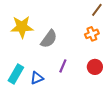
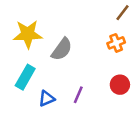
purple line: (63, 66) -> (78, 95), moved
cyan rectangle: (16, 74) -> (25, 77), moved

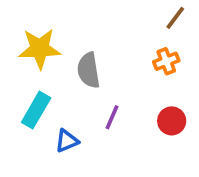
gray semicircle: (62, 49) -> (88, 70), turned 135
purple line: (78, 95) -> (112, 117), moved

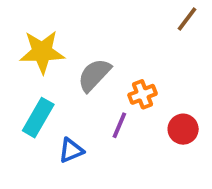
orange cross: (166, 61) -> (143, 94), moved
gray semicircle: (88, 70) -> (94, 75), turned 52

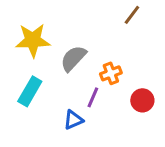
brown line: (187, 19) -> (132, 15), moved
blue triangle: (71, 150) -> (73, 120), moved

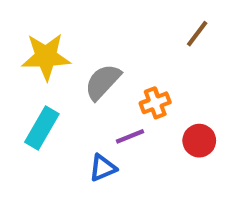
brown line: (132, 15) -> (197, 34), moved
purple line: (93, 97) -> (130, 136), turned 45

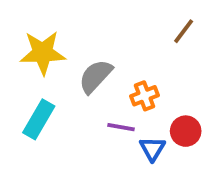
purple line: (130, 136) -> (121, 127), turned 32
blue triangle: (103, 168) -> (152, 149), moved, turned -36

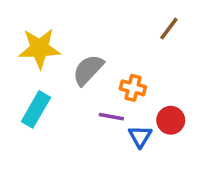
orange cross: (145, 96) -> (133, 88), turned 35

